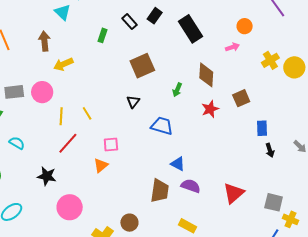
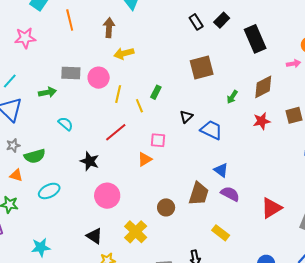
green rectangle: (102, 35) -> (156, 92), moved
brown diamond: (206, 75) -> (263, 87), turned 50
black triangle: (133, 102) -> (186, 117), moved
yellow line: (61, 116) -> (118, 94), moved
brown circle: (129, 223) -> (166, 207), moved

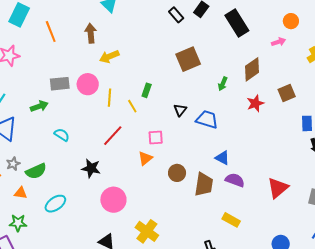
brown circle: (166, 207) -> (177, 173), moved

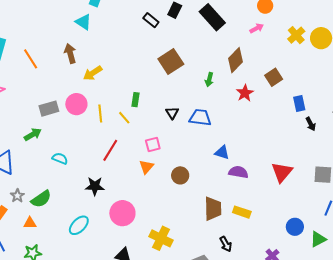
brown trapezoid: (204, 184) -> (213, 209), moved
cyan ellipse: (55, 204) -> (79, 225), moved

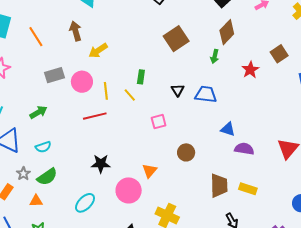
brown diamond: (235, 60) -> (227, 32), moved
gray rectangle: (49, 109) -> (54, 75), moved
red line: (110, 150) -> (95, 116), moved, turned 45
cyan semicircle: (60, 158) -> (43, 147), moved, turned 140
orange triangle: (146, 167) -> (150, 171), moved

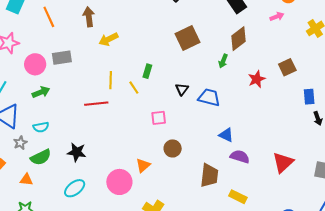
pink circle: (82, 82) -> (35, 64), moved
brown circle: (186, 152) -> (173, 148), moved
black star: (101, 164) -> (77, 152), moved
gray star: (23, 174) -> (20, 143), moved
brown trapezoid: (219, 185) -> (209, 175), moved

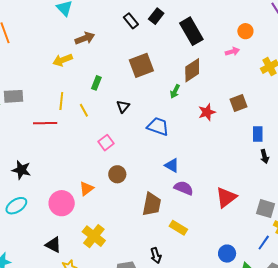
brown arrow: (89, 17) -> (85, 38), moved, turned 72
gray rectangle: (62, 58) -> (13, 96), moved
green rectangle: (147, 71) -> (96, 83), moved
black triangle: (182, 89) -> (123, 106), moved
pink square: (159, 118) -> (106, 143), turned -35

